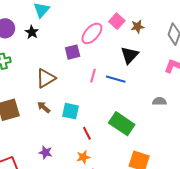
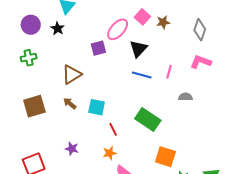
black triangle: (130, 55) -> (138, 49), moved
pink line: (93, 76) -> (169, 72), moved

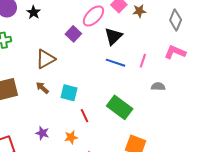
purple square: (98, 48) -> (73, 34), turned -35
orange star: (110, 153) -> (71, 137), moved

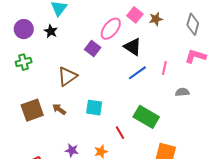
black triangle: (113, 36) -> (133, 47), turned -36
blue line: (115, 63) -> (137, 73), turned -48
brown arrow: (42, 88) -> (59, 109), moved
red line: (84, 116) -> (120, 133), moved

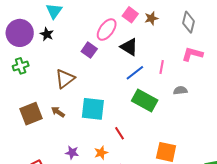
purple circle: (24, 29) -> (20, 33), size x1.4
cyan square: (94, 108) -> (93, 109), size x1.4
green rectangle: (146, 117) -> (145, 100), moved

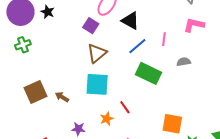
brown triangle: (65, 79) -> (97, 53), moved
brown arrow: (58, 112) -> (62, 97), moved
orange star: (101, 153) -> (107, 119), moved

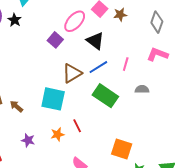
brown triangle: (97, 53) -> (72, 73), moved

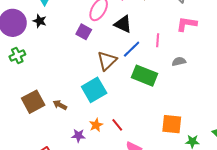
cyan square: (53, 99) -> (94, 90), turned -30
red line: (77, 126) -> (117, 125), moved
orange star: (58, 134) -> (96, 125), moved

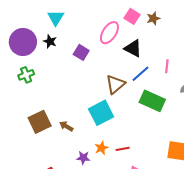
purple square: (84, 32) -> (81, 52), moved
red line: (117, 125) -> (123, 149), turned -64

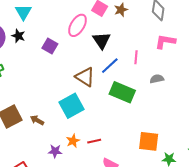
black triangle: (133, 48) -> (102, 40), turned 30
brown triangle: (115, 84) -> (85, 77), turned -45

